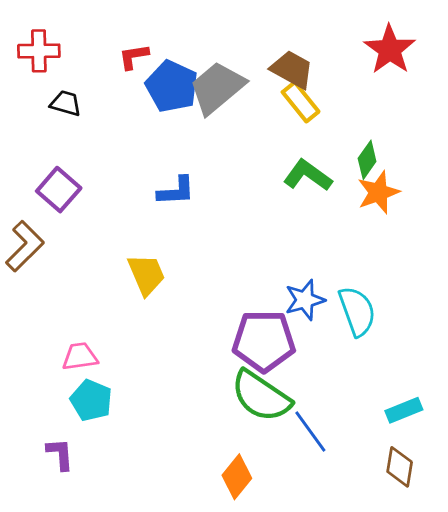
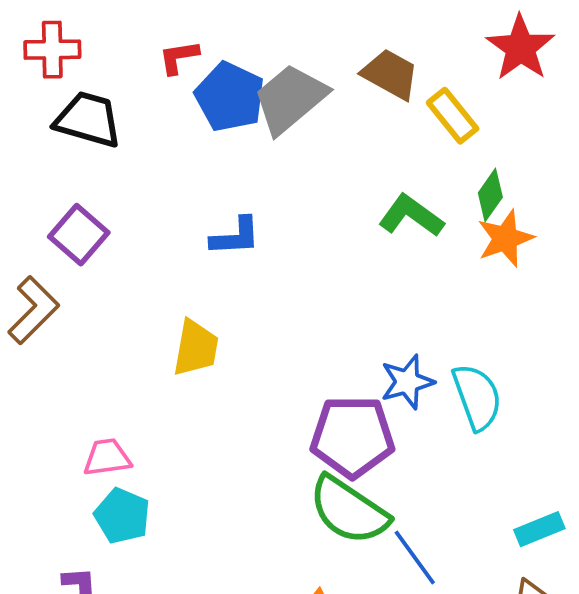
yellow rectangle: (301, 102) -> (453, 116), moved
black trapezoid: (66, 103) -> (88, 119), size x1.6
yellow trapezoid: (146, 274) -> (196, 348), turned 33

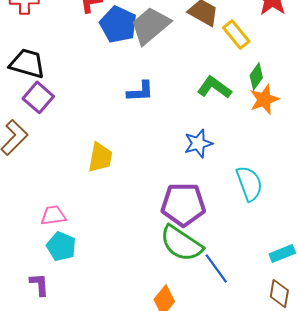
black trapezoid: (88, 119) -> (27, 63), moved
blue L-shape: (235, 237) -> (140, 91), moved
blue star: (407, 382) -> (198, 143), moved

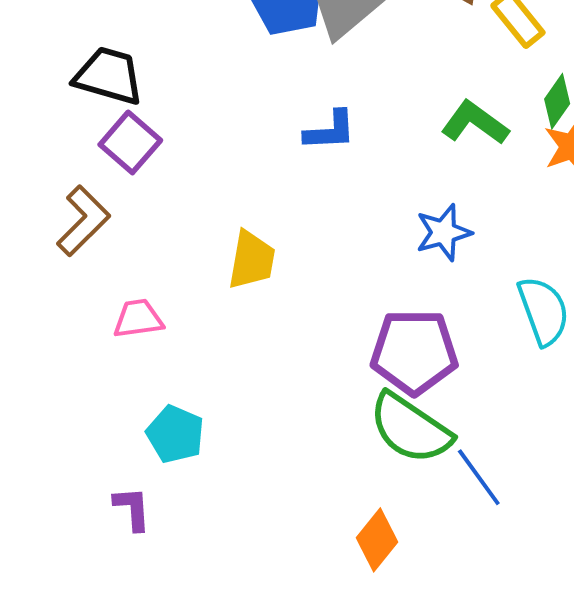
pink trapezoid: (53, 215) -> (138, 319), moved

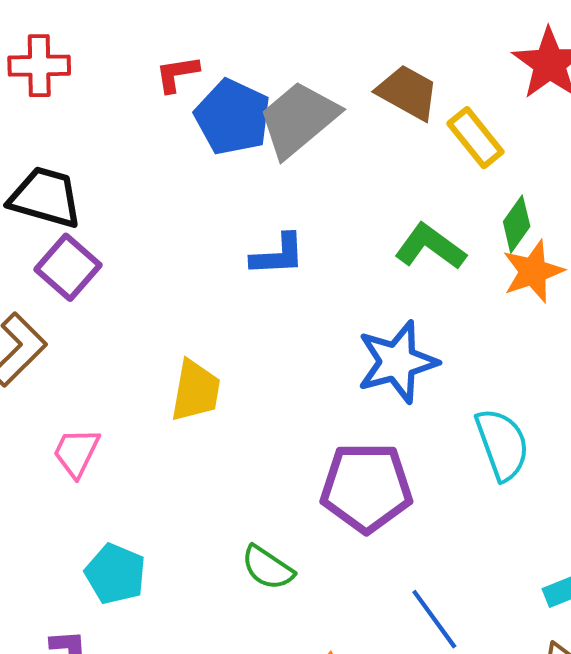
blue star: (444, 232) -> (397, 362), size x1.4
pink trapezoid: (138, 319) -> (76, 452), turned -56
green semicircle: (410, 428) -> (268, 568), moved, size x0.6

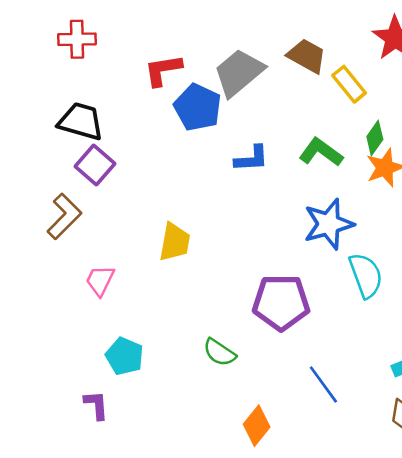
red L-shape: (177, 74) -> (163, 70), moved, size x1.4
blue pentagon: (233, 117) -> (198, 107), moved
blue L-shape: (278, 255) -> (252, 159), moved
blue star: (397, 362) -> (329, 224), moved

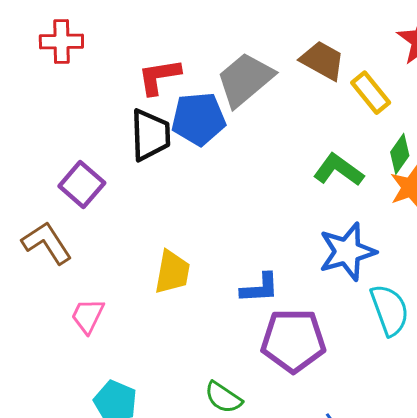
blue pentagon: (198, 107) -> (199, 119), turned -30
black trapezoid: (81, 121) -> (150, 135), moved, turned 72
blue L-shape: (252, 159) -> (260, 288), moved
brown L-shape: (64, 216) -> (47, 243), turned -78

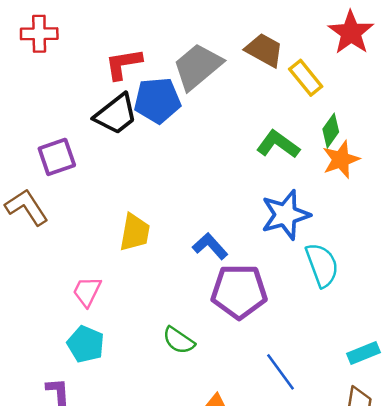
black trapezoid: (150, 135) -> (116, 114), turned 54
purple square: (82, 185) -> (57, 157), turned 30
blue L-shape: (260, 288) -> (210, 246), turned -129
pink trapezoid: (88, 316) -> (87, 291), moved

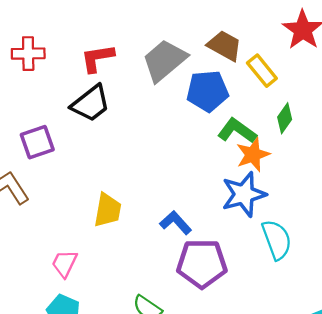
red cross: (39, 34) -> (28, 54), moved
blue pentagon: (157, 100) -> (207, 91), moved
orange star: (341, 159) -> (253, 155), moved

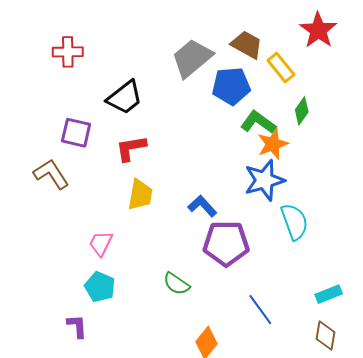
red L-shape: (97, 58) -> (131, 148), moved
purple square: (37, 142) -> (76, 133), turned 32

